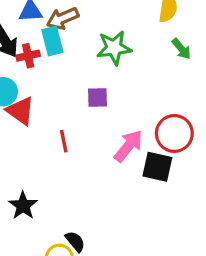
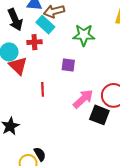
cyan rectangle: (52, 41) -> (45, 25), turned -42
red cross: (28, 56) -> (34, 42), moved

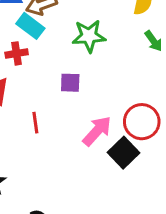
black square: (99, 115) -> (123, 153), turned 30

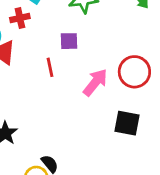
red line: (35, 123) -> (50, 67), moved
black square: (123, 153) -> (127, 123), moved, turned -32

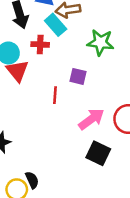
black square: (127, 123) -> (98, 153), moved

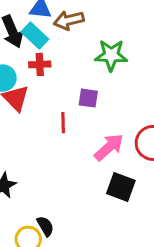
cyan rectangle: (56, 25) -> (35, 36), moved

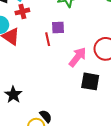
red line: (63, 123) -> (48, 39), moved

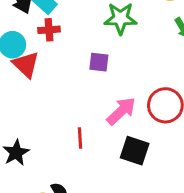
red line: (48, 39) -> (80, 138), moved

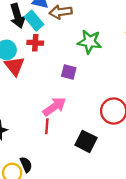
pink arrow: (121, 111) -> (54, 107), moved

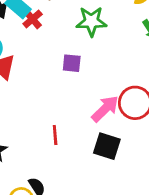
red cross: (35, 43) -> (33, 19), moved, turned -35
pink arrow: (54, 107) -> (105, 109), moved

